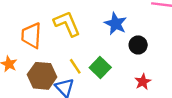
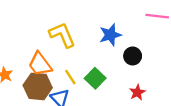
blue star: (116, 24) -> (110, 35), turned 30
orange trapezoid: (31, 35) -> (40, 64), moved, turned -40

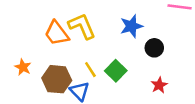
orange trapezoid: (40, 64) -> (57, 33), moved

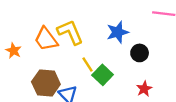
orange star: (23, 67) -> (14, 51), moved
yellow line: (90, 70) -> (88, 65), moved

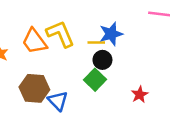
black circle: (140, 53) -> (102, 60), moved
yellow line: (88, 65) -> (96, 43), moved, turned -56

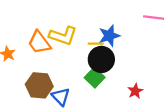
yellow L-shape: (60, 34) -> (63, 36), turned 132
black circle: (102, 60) -> (101, 59), size x1.5

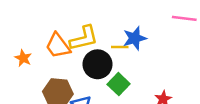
yellow L-shape: (63, 36) -> (84, 38), turned -32
black circle: (101, 59) -> (97, 64), moved

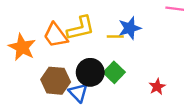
orange star: (23, 58) -> (22, 47), size x1.6
black circle: (97, 64) -> (90, 72), moved

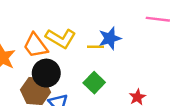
yellow L-shape: (81, 28) -> (61, 38), turned 44
black circle: (90, 72) -> (46, 73), moved

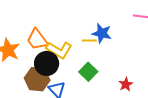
yellow L-shape: (61, 38) -> (59, 50), moved
blue star: (110, 38) -> (102, 33), turned 30

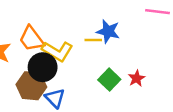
green square: (88, 72) -> (109, 80), moved
red star: (126, 84) -> (137, 78), moved

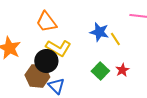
orange trapezoid: (31, 39) -> (46, 22), moved
yellow line: (93, 40) -> (115, 39), moved, turned 56

